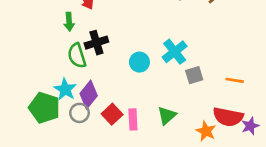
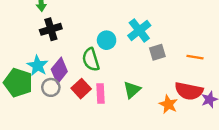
black cross: (96, 43) -> (51, 29), moved
green semicircle: (77, 56) -> (91, 60), moved

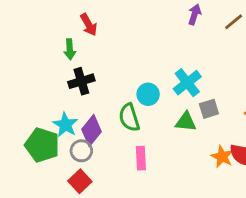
red square: (81, 89) -> (80, 181), moved
green triangle: (132, 90) -> (186, 122), moved, turned 48
orange star: (168, 104) -> (222, 157), moved

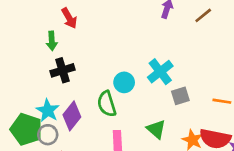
green triangle: (186, 122) -> (156, 129), moved, turned 35
gray circle: (81, 151) -> (48, 135), moved

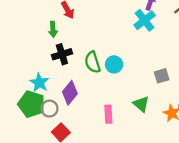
cyan cross: (160, 72) -> (145, 20), moved
green semicircle: (107, 104) -> (93, 62), moved
cyan star: (48, 111) -> (39, 83), moved

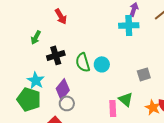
cyan cross: (145, 20) -> (129, 25), turned 36
green arrow: (53, 29) -> (36, 37), moved, turned 32
gray circle: (50, 109) -> (67, 103), moved
pink rectangle: (108, 114) -> (113, 108), moved

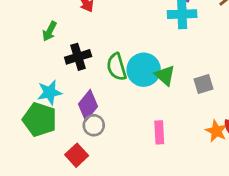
cyan circle: (102, 64) -> (144, 70), size x1.5
cyan star: (36, 80) -> (50, 92), turned 30
green triangle: (126, 99) -> (165, 75), moved

